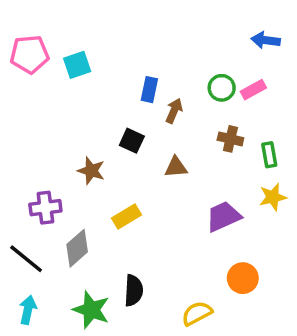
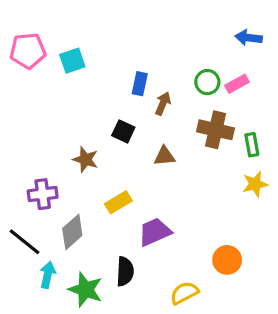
brown cross: (230, 139) -> (216, 130), size x1.5
purple trapezoid: (223, 216) -> (155, 232), moved
cyan arrow: (28, 310) -> (48, 275), moved

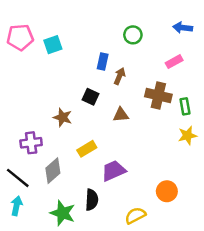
green circle: (207, 82) -> (133, 35), moved
cyan arrow: (48, 275) -> (17, 206), moved

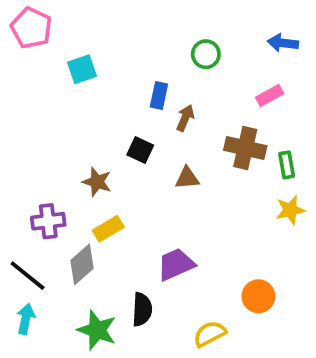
pink pentagon: (20, 37) -> (31, 28), moved, turned 30
yellow rectangle: (87, 149) -> (108, 229), moved

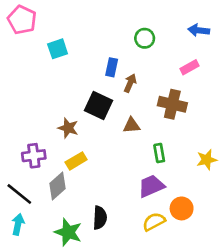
black square: (140, 150) -> (98, 106), size x1.5
green rectangle: (287, 165) -> (159, 153), moved
yellow star: (290, 210) -> (207, 160), moved
purple trapezoid: (176, 264) -> (151, 186), moved
yellow semicircle: (210, 334) -> (154, 222), moved

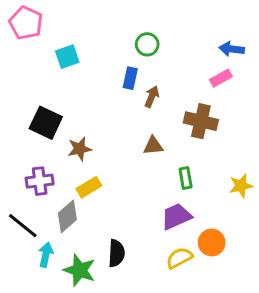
blue arrow: (199, 30) -> (232, 49), moved
green circle: (145, 38) -> (147, 44), moved
black square: (98, 106) -> (46, 123), moved
brown star: (68, 128) -> (80, 149), turned -30
cyan arrow: (18, 224) -> (46, 255), moved

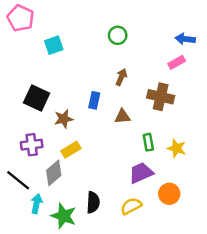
blue rectangle: (130, 78) -> (94, 100), moved
yellow star: (241, 186) -> (177, 148), moved, turned 30
yellow semicircle: (179, 258) -> (131, 206), moved

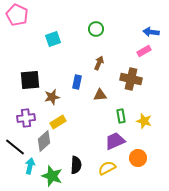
cyan square: (54, 45) -> (53, 39), moved
black square: (37, 98) -> (30, 80), turned -30

